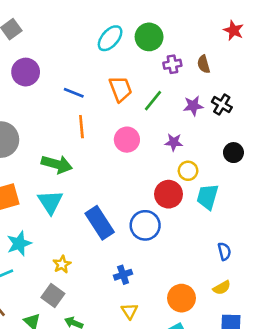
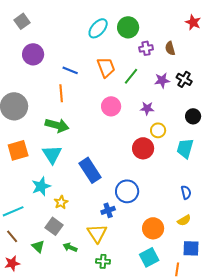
orange line: (81, 127) -> (61, 93), moved
cyan trapezoid: (207, 197) -> (185, 148), moved
blue circle: (145, 225) -> (127, 191), moved
cyan star: (19, 244) -> (41, 186), moved
yellow triangle: (130, 311) -> (97, 233), moved, size x1.5

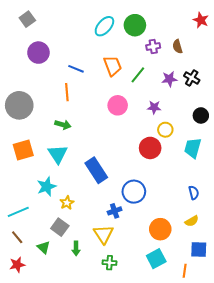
green arrow: (57, 125) -> (63, 125), size x0.7
green arrow: (70, 247) -> (76, 248), turned -112

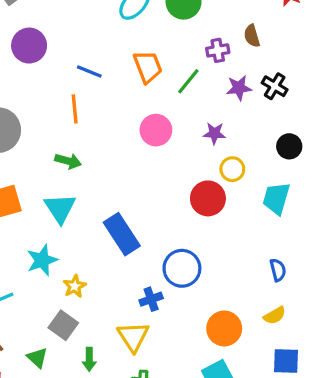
purple cross: (153, 46) -> (218, 50), moved

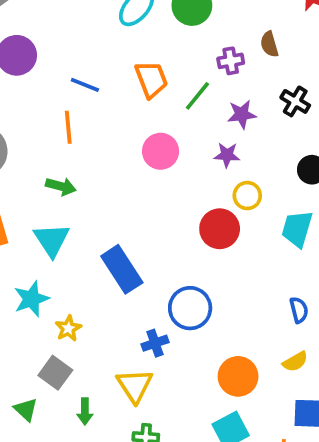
purple star: (239, 88) -> (242, 114), moved

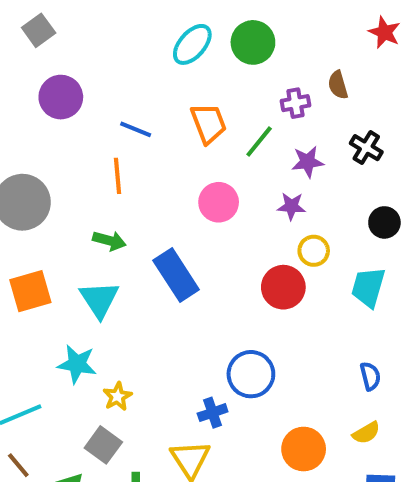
blue rectangle: (122, 269) -> (176, 275), moved
cyan star: (31, 299) -> (77, 364), turned 30

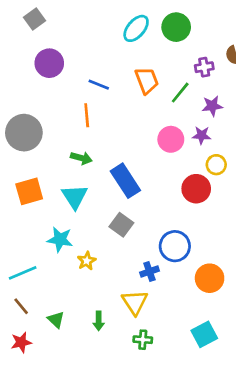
pink circle: (219, 202) -> (171, 139), moved
gray square: (103, 445) -> (121, 225), moved
orange circle: (304, 449) -> (210, 278), moved

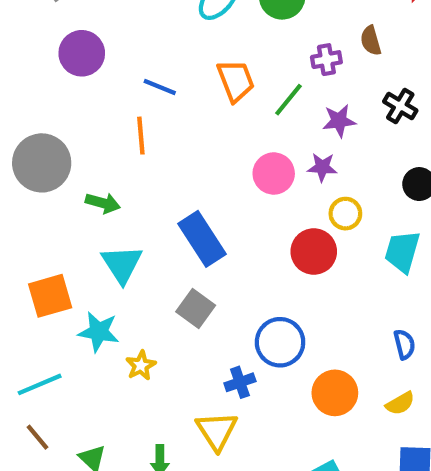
green arrow: (81, 158) -> (103, 203), moved
orange square: (29, 191) -> (50, 296), moved

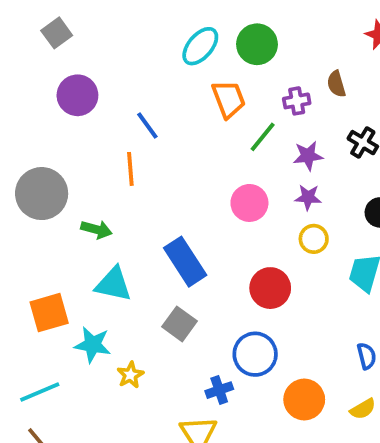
orange trapezoid: (236, 81) -> (229, 99), moved
blue line: (160, 87) -> (147, 126), turned 32
purple star: (322, 167) -> (308, 197), moved
red circle: (314, 252) -> (270, 288), moved
cyan triangle: (122, 264) -> (113, 284), turned -45

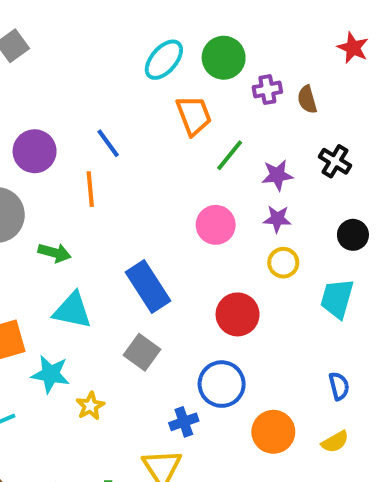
purple circle: (77, 95) -> (35, 151), moved
purple cross: (297, 101) -> (267, 90), moved

